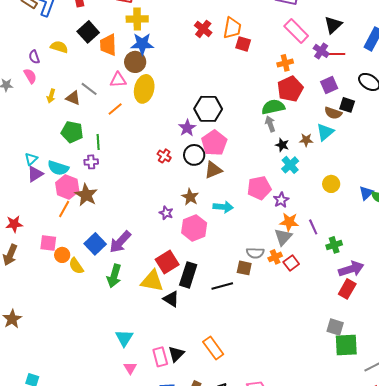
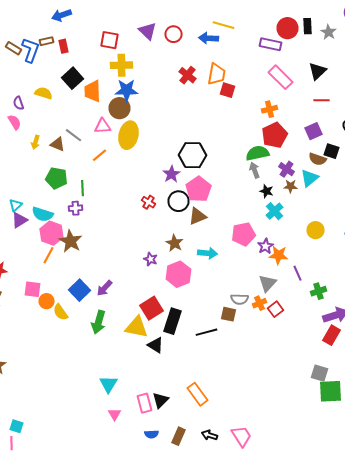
purple cross: (321, 51) -> (286, 169), moved
orange star: (289, 222) -> (278, 255), moved
purple arrow: (120, 242) -> (104, 288), size x0.7

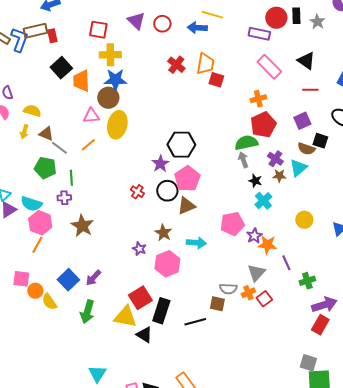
brown rectangle: (46, 41) -> (35, 31), size x1.6
black triangle: (318, 71) -> (306, 61), turned -42
yellow semicircle: (44, 93) -> (32, 111), moved
gray line: (74, 135) -> (59, 148), moved
brown star: (70, 241) -> (82, 226), moved

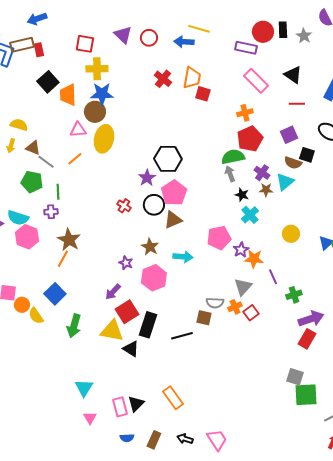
orange line: (37, 245) -> (63, 259), moved
purple arrow: (93, 278) -> (113, 292), moved

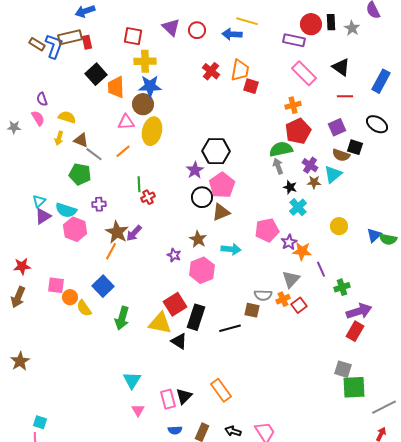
green line: (58, 192) -> (139, 184), moved
red cross: (124, 206) -> (148, 197), moved, turned 32
purple arrow: (113, 292) -> (134, 233), moved

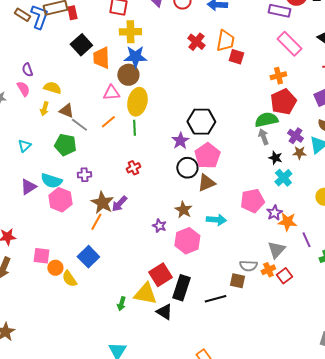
green line: (139, 184) -> (134, 128), moved
cyan triangle: (39, 201) -> (24, 146), moved
green arrow: (122, 318) -> (121, 304), moved, size x0.6

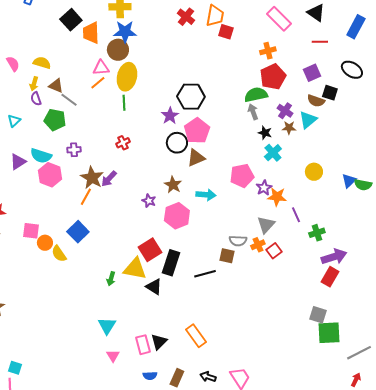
purple semicircle: (27, 70) -> (36, 99), moved
orange line: (108, 122) -> (98, 83), moved

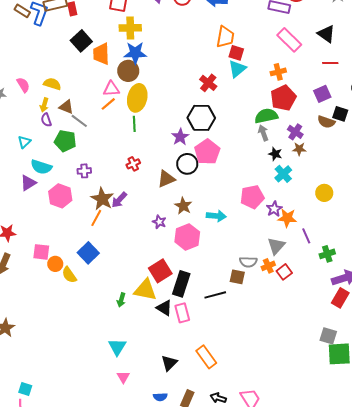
red cross: (186, 17) -> (208, 83), moved
cyan triangle: (308, 120) -> (237, 69), moved
cyan semicircle: (41, 156) -> (41, 167), moved
brown triangle: (196, 158) -> (166, 179), moved
pink rectangle: (143, 345) -> (182, 313), moved

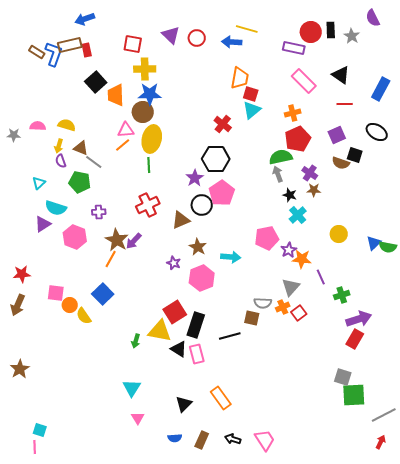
pink semicircle: (23, 85) -> (38, 126), turned -56
red cross: (133, 164) -> (148, 205), size x1.6

